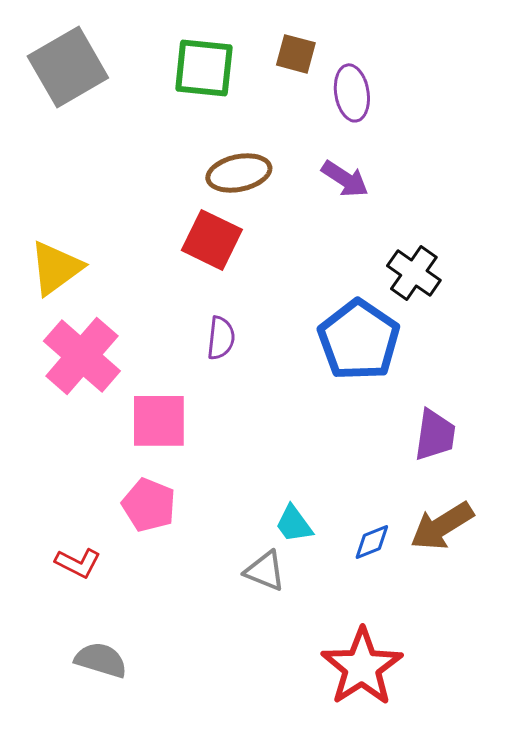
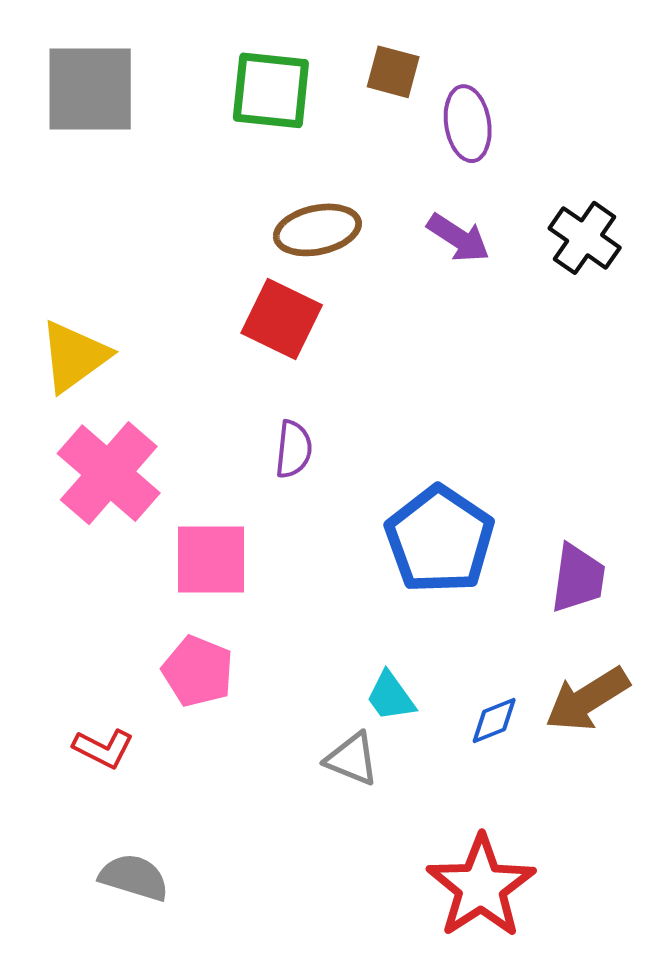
gray square: (68, 67) -> (90, 89), turned 30
black cross: (414, 273) -> (585, 238), moved
blue pentagon: (359, 340) -> (440, 540), moved

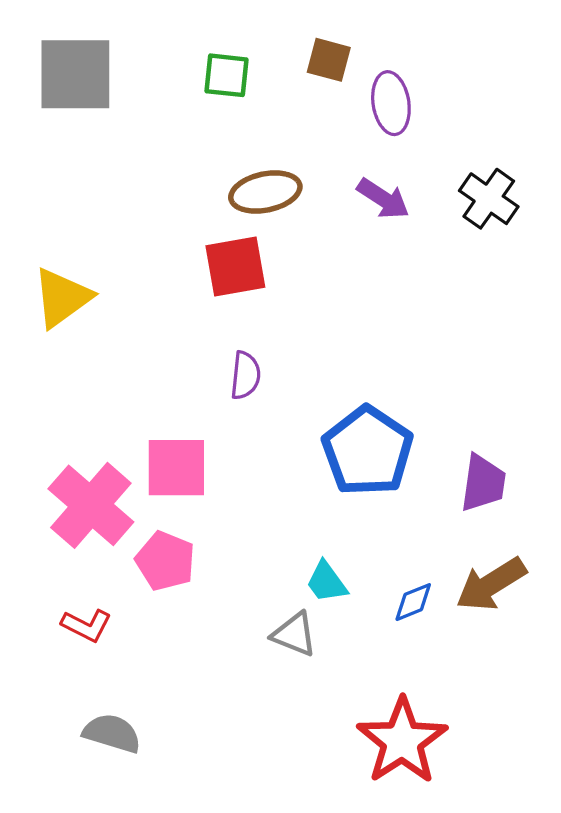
green square: (271, 90) -> (226, 75), size x0.7
red square: (282, 319) -> (235, 266), turned -36
pink cross: (109, 473) -> (91, 505), moved

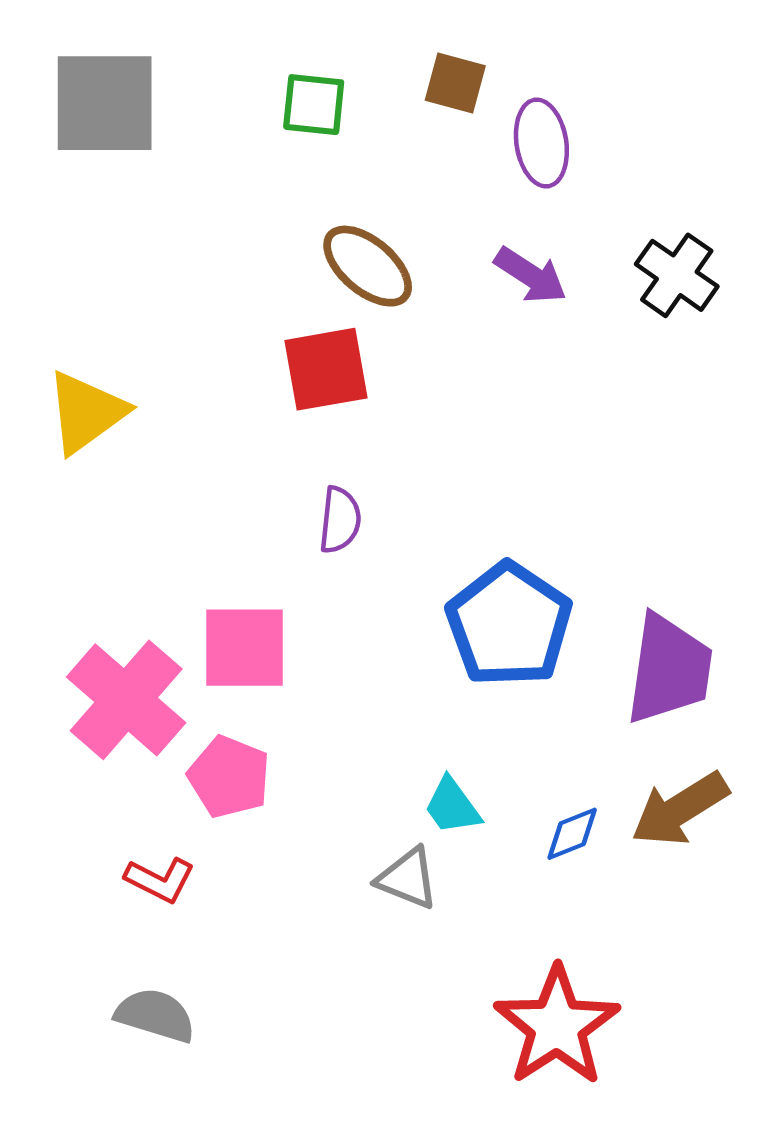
brown ellipse: (265, 192) -> (368, 266), turned 52
purple trapezoid: (483, 483) -> (669, 669), size x1.4
red L-shape: (86, 625) -> (160, 880), moved

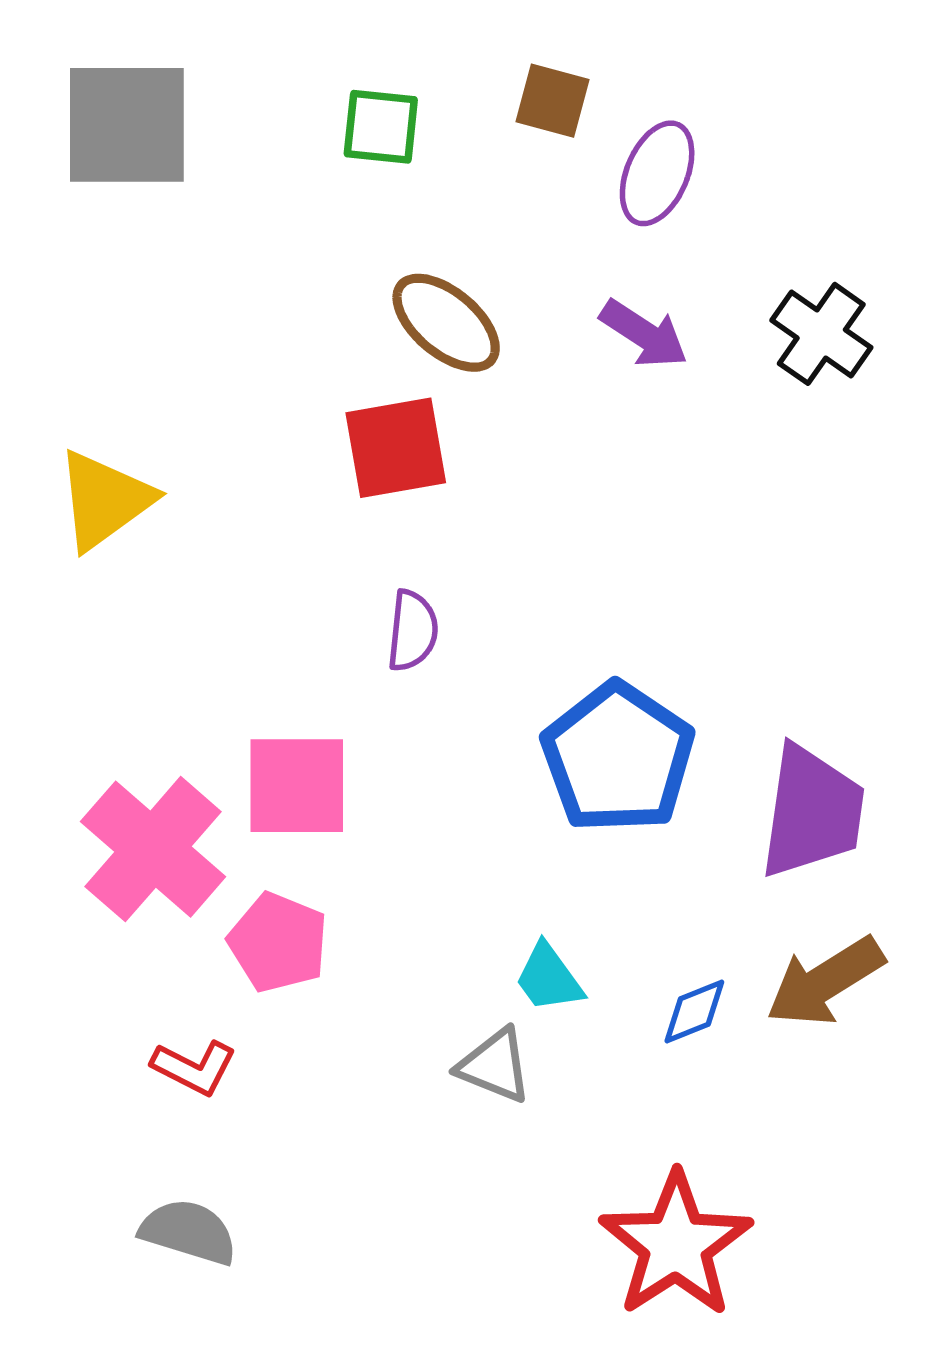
purple ellipse: (541, 143) -> (657, 173), turned 32

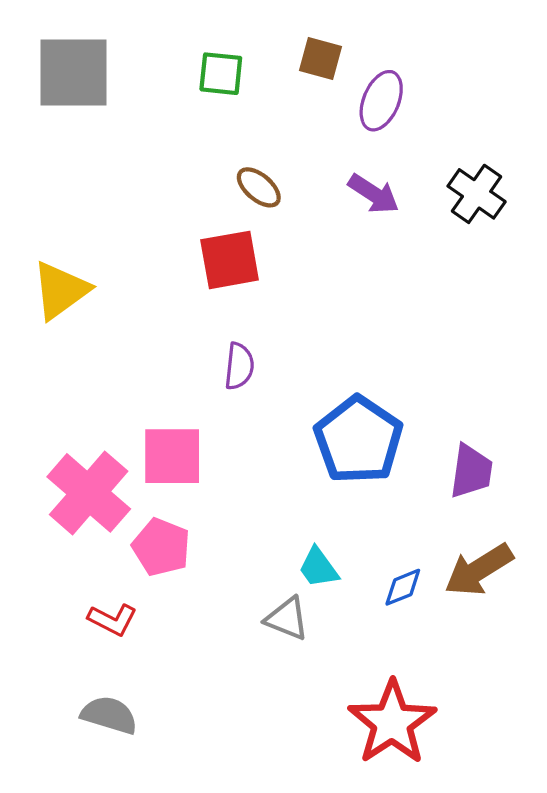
brown ellipse: (446, 323) -> (259, 187), size x0.7
purple trapezoid: (812, 812) -> (471, 471), size x0.7

